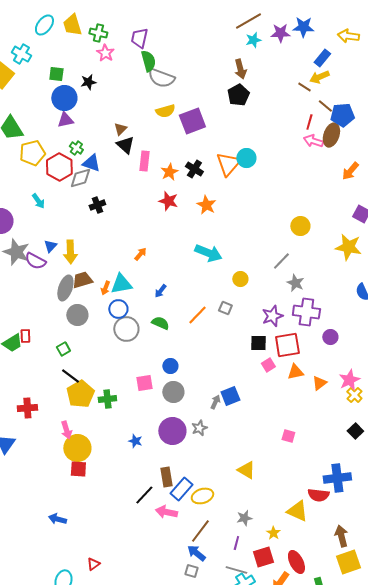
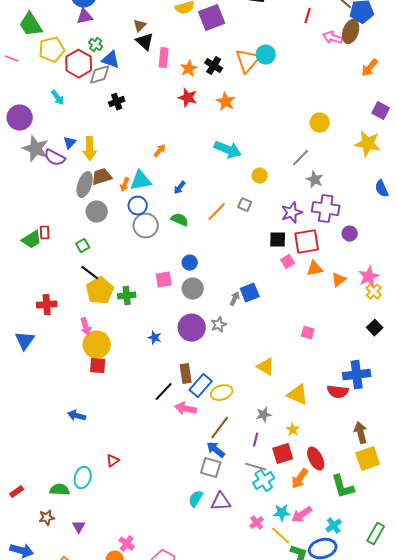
red line: (309, 122) -> (308, 16), moved
yellow triangle: (297, 511) -> (298, 395), moved
gray square: (191, 571) -> (211, 468), size x1.5

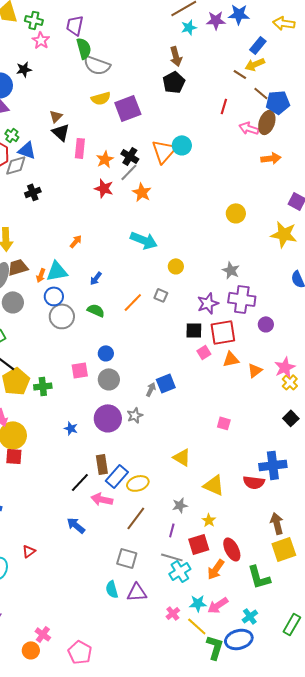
orange arrow: (370, 68) -> (271, 158), moved, turned -138
gray line: (301, 158) -> (129, 172), moved
blue arrow: (216, 450) -> (76, 525), moved
cyan semicircle: (196, 499) -> (112, 589), turned -48

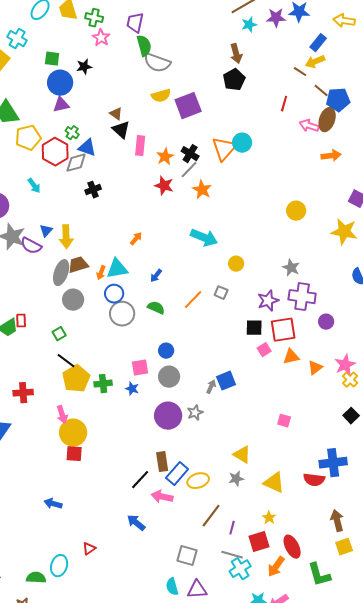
brown triangle: (56, 116) -> (116, 114), turned -40
blue star: (71, 428) -> (132, 389), moved
gray star: (180, 505) -> (236, 479), moved
brown line: (136, 518) -> (211, 516), moved
yellow square: (284, 549) -> (344, 547), size x0.7

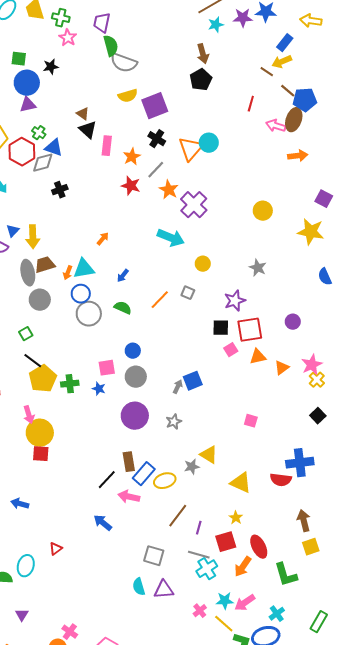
black cross: (190, 154) -> (157, 139), moved
gray ellipse: (61, 273) -> (28, 273), turned -30
purple cross: (302, 297) -> (194, 205), moved, turned 36
gray star: (195, 413) -> (174, 422), moved
gray star: (236, 479) -> (192, 467), moved

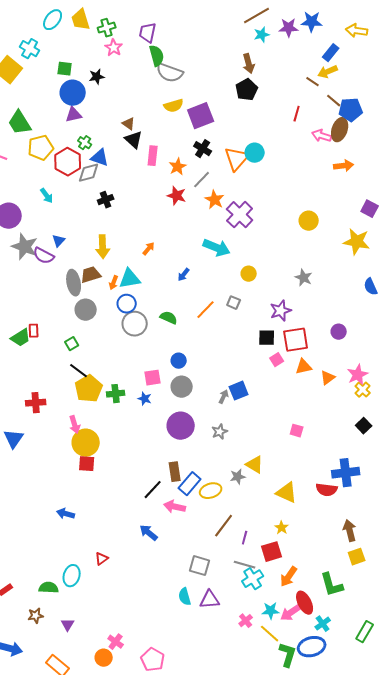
green cross: (61, 18) -> (107, 28), turned -30
yellow arrow: (33, 237) -> (103, 247), moved
blue arrow: (123, 276) -> (184, 275), moved
red ellipse: (259, 547) -> (305, 603), moved

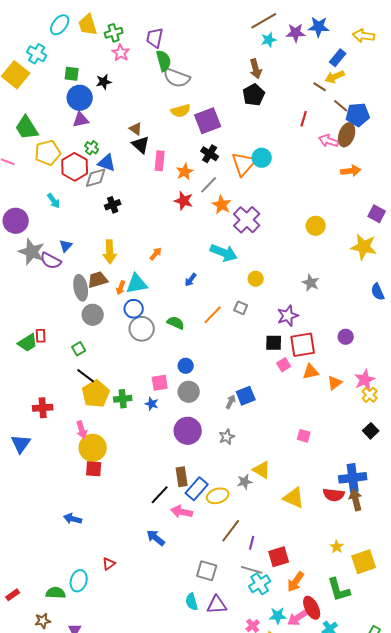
yellow star: (282, 528) -> (337, 547), moved
brown arrow: (350, 531) -> (356, 500), moved
yellow square: (357, 557) -> (364, 562), size x1.4

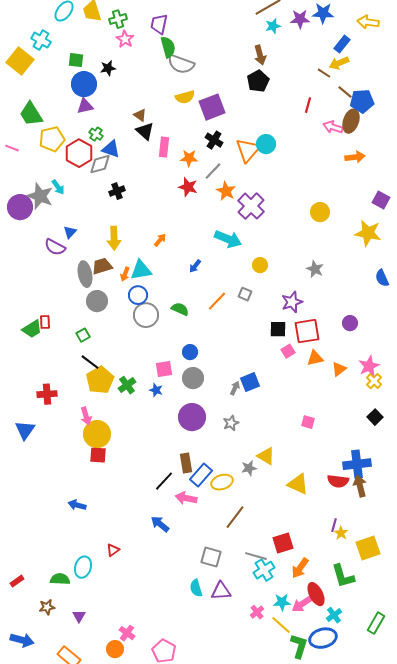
orange star: (185, 172) -> (189, 158), turned 30
gray star: (32, 252) -> (40, 196), moved
green cross: (123, 399) -> (127, 385), turned -30
purple line: (252, 543) -> (334, 525), moved

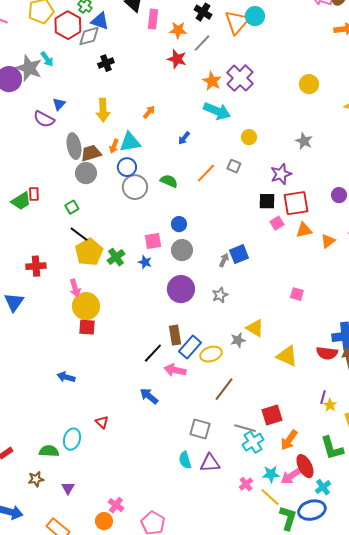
orange star: (226, 191) -> (212, 81), moved
brown trapezoid: (102, 266) -> (91, 153), moved
red triangle: (113, 550) -> (102, 422), turned -40

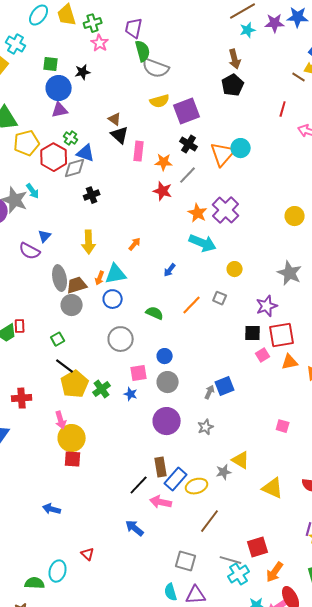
gray star: (304, 141) -> (290, 273), size x1.4
gray circle: (135, 187) -> (121, 339), moved

